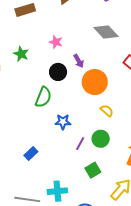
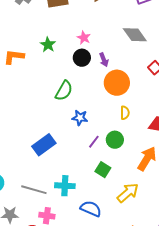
black circle: (58, 72) -> (82, 58), moved
yellow semicircle: (107, 111) -> (125, 113), turned 40
blue rectangle: (31, 153) -> (44, 145), size x1.6
green square: (93, 170) -> (103, 170), turned -35

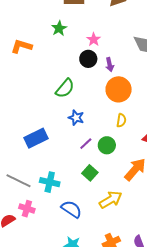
green star: (48, 45) -> (59, 28), moved

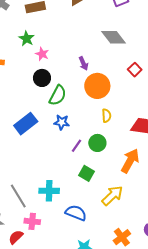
pink star: (94, 39) -> (42, 54), moved
black circle: (88, 59) -> (42, 78), moved
green semicircle: (65, 88) -> (58, 95), moved
blue rectangle: (36, 138) -> (26, 124), moved
gray line: (19, 181) -> (18, 196), turned 45

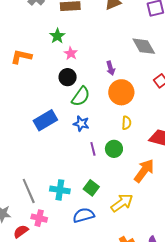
purple line: (77, 146) -> (93, 149), turned -56
green square: (87, 173) -> (91, 188), moved
blue semicircle: (76, 213) -> (84, 215), turned -45

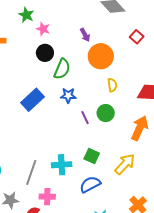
gray line: (29, 191) -> (31, 172), turned 55

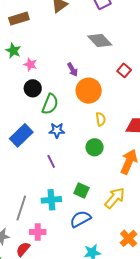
purple line: (85, 118) -> (51, 161), moved

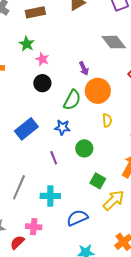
green semicircle: (50, 104) -> (72, 100), moved
green circle: (95, 147) -> (84, 148), moved
green square: (81, 191) -> (98, 181), moved
gray line: (21, 208) -> (19, 187), moved

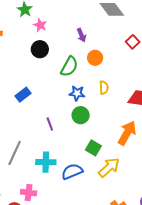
orange circle: (98, 91) -> (95, 58), size x0.6
blue star: (62, 127) -> (77, 93), moved
blue rectangle: (26, 129) -> (23, 95), size x0.7
blue semicircle: (77, 218) -> (72, 171), moved

